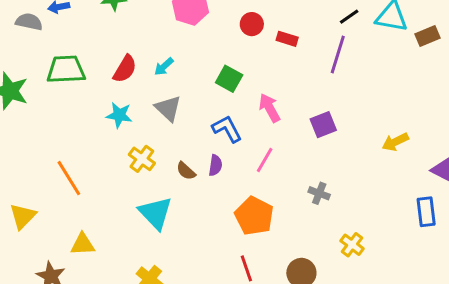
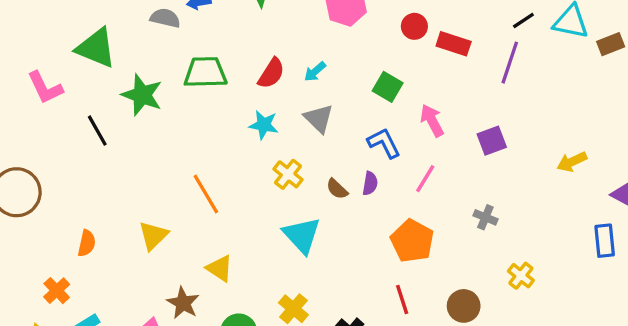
red rectangle: (287, 39) -> (454, 44), size x1.4
yellow triangle: (83, 244) -> (220, 268), turned 35

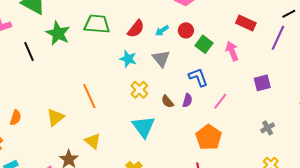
red circle: (414, 26) -> (186, 30), moved
pink arrow: (432, 121) -> (232, 51), moved
gray cross: (485, 217) -> (268, 128), moved, turned 32

